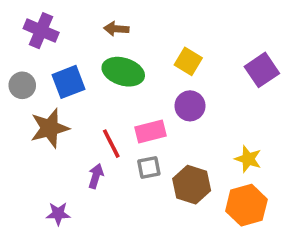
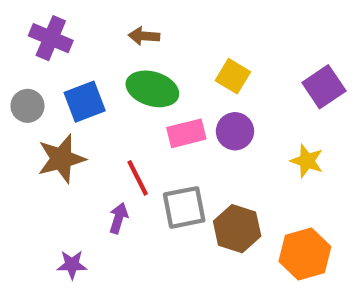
pink rectangle: (151, 132) -> (186, 133), moved
yellow star: (248, 159) -> (307, 161), moved
gray square: (149, 167) -> (184, 207), size x1.5

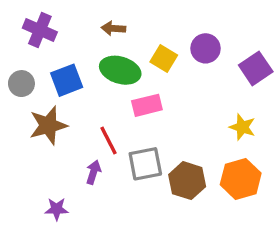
yellow square: (233, 76) -> (164, 58), moved
purple circle: (235, 131) -> (206, 48), moved
orange hexagon: (305, 254) -> (241, 179), moved

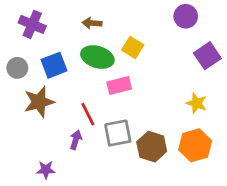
purple circle: (206, 48) -> (186, 16), moved

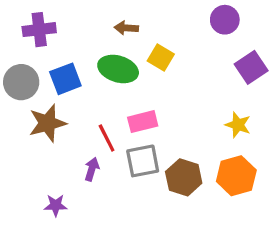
brown arrow: (92, 23) -> (126, 28), moved
purple cross: (32, 24) -> (39, 30), turned -30
gray circle: (17, 68) -> (21, 82), size x1.4
pink rectangle: (119, 86) -> (143, 122), moved

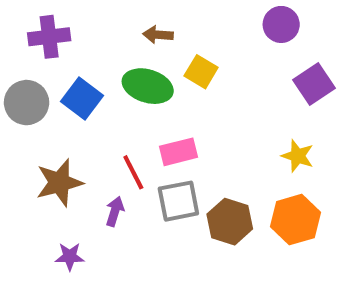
blue square: (65, 79) -> (82, 98), turned -32
brown star: (47, 123) -> (59, 183), moved

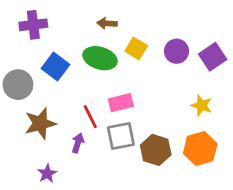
purple circle: (281, 24) -> (177, 51), moved
gray circle: (27, 103) -> (18, 85), moved
purple star: (70, 257) -> (47, 174), turned -30

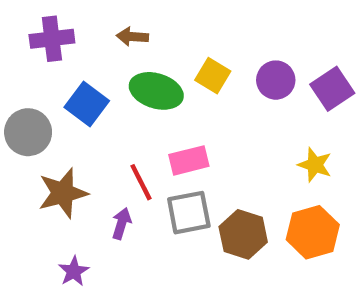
brown arrow: (107, 23) -> (132, 37), moved

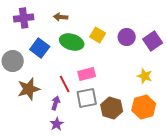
purple star: (74, 271) -> (57, 124), moved

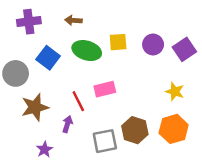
yellow square: (98, 35) -> (118, 42), turned -35
gray square: (87, 98) -> (105, 141), moved
purple star: (57, 124) -> (44, 149), moved

